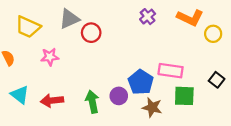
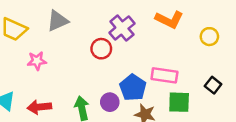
purple cross: (148, 17) -> (122, 28), moved, size x1.5
orange L-shape: (190, 18) -> (169, 20), moved
red circle: (91, 33) -> (101, 49), moved

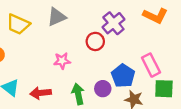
pink star: (37, 61) -> (62, 61), moved
pink rectangle: (164, 75) -> (151, 65), turned 55

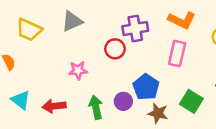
purple cross: (113, 23) -> (135, 29), turned 30
pink rectangle: (151, 65) -> (177, 54), moved, turned 40
green square: (164, 89) -> (191, 101), turned 30

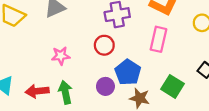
red circle: (115, 49) -> (104, 45), moved
green arrow: (96, 107) -> (65, 92), moved

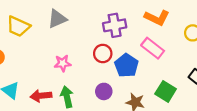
pink rectangle: (158, 39) -> (153, 48), turned -65
blue pentagon: (128, 72) -> (127, 65), moved

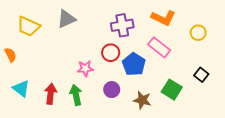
pink star: (63, 63) -> (85, 68), moved
red arrow: (41, 96) -> (51, 94), turned 102

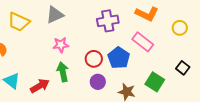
red circle: (111, 53) -> (94, 59), moved
pink star: (85, 68) -> (61, 45), moved
red arrow: (51, 94) -> (40, 86), turned 54
green arrow: (76, 95) -> (63, 72), moved

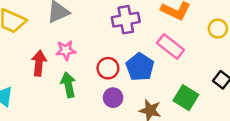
red arrow: (40, 86) -> (39, 63), moved, turned -54

